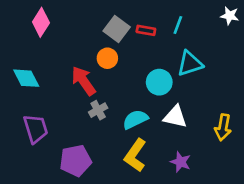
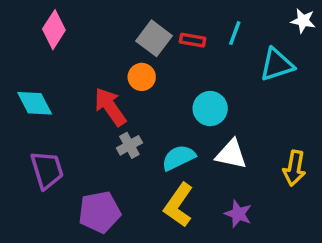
cyan triangle: (190, 64) -> (277, 65), moved

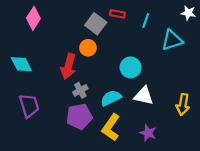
red rectangle: (193, 40) -> (117, 14), moved
red arrow: (110, 107) -> (68, 66), turned -130
purple pentagon: (100, 212) -> (79, 117), moved

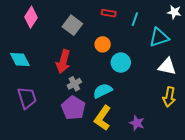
gray square: (96, 24) -> (72, 25), moved
orange circle: (88, 48) -> (103, 44), moved
white triangle: (144, 96) -> (167, 67), moved
purple pentagon: (79, 117) -> (73, 108), turned -30

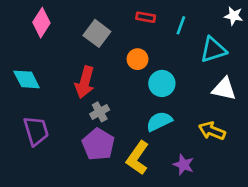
cyan semicircle: (103, 91) -> (159, 121), moved
yellow arrow: (169, 97) -> (212, 131), moved, turned 102

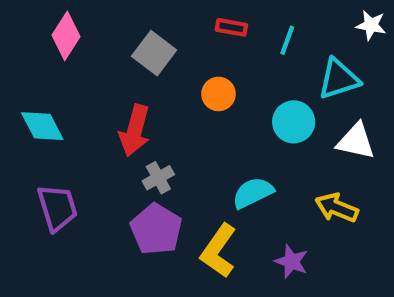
cyan circle: (162, 83) -> (294, 122), moved

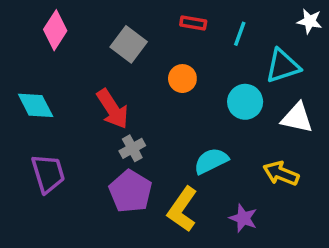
red arrow: (135, 130) -> (113, 109), turned -48

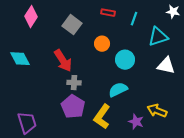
cyan circle: (245, 102) -> (125, 60), moved
gray cross: (132, 148) -> (74, 83), turned 32
purple trapezoid: (48, 173) -> (27, 123), moved
yellow arrow: (281, 173) -> (157, 111), moved

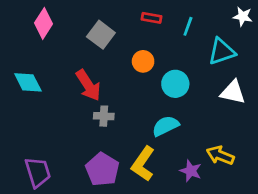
purple pentagon: (73, 107) -> (102, 169), moved

